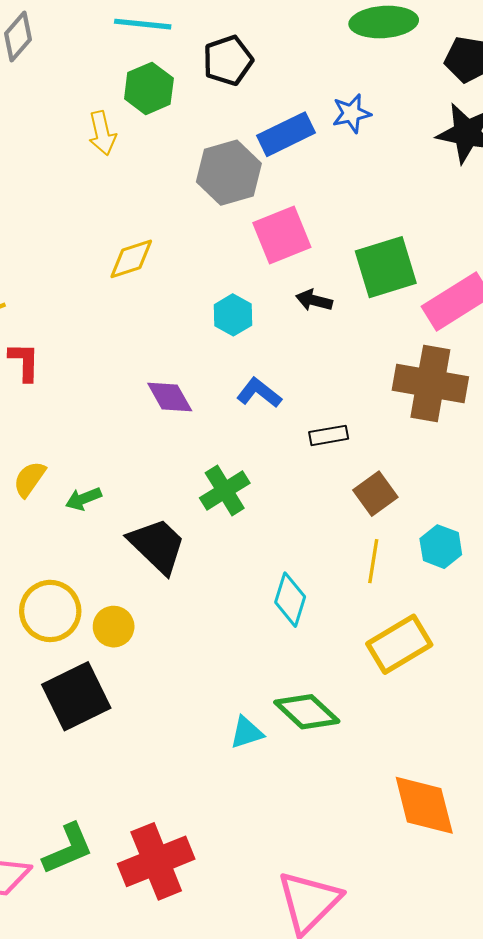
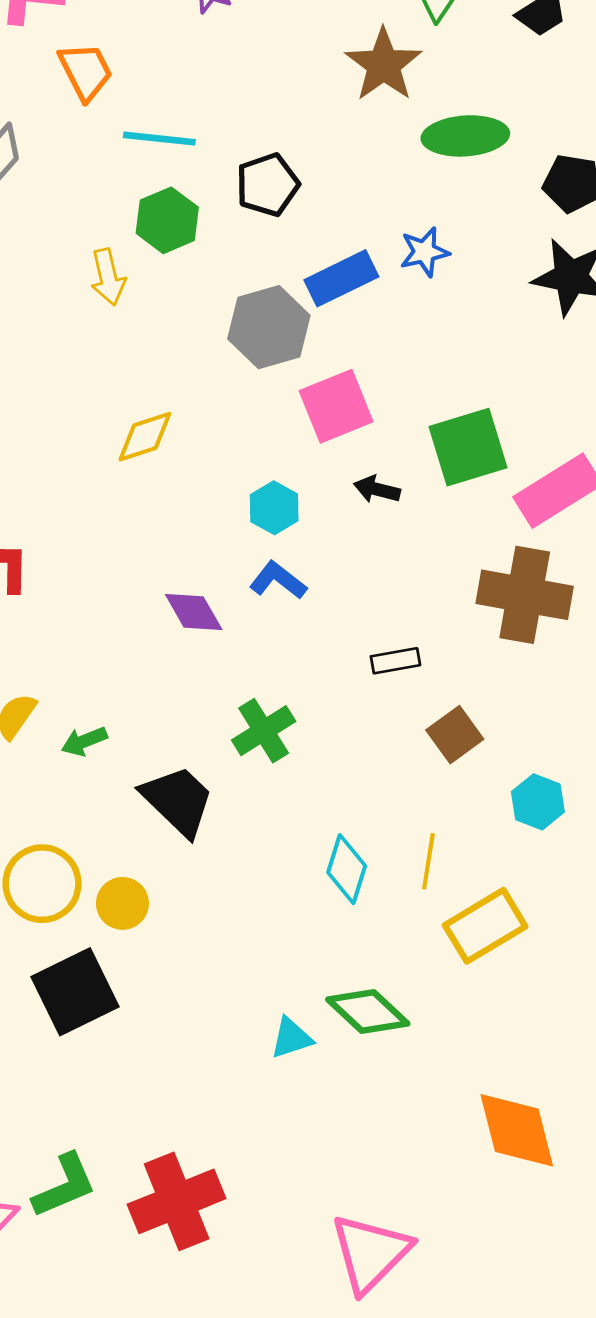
blue L-shape: (259, 393) -> (278, 580), moved
yellow line: (373, 561) -> (428, 861), moved

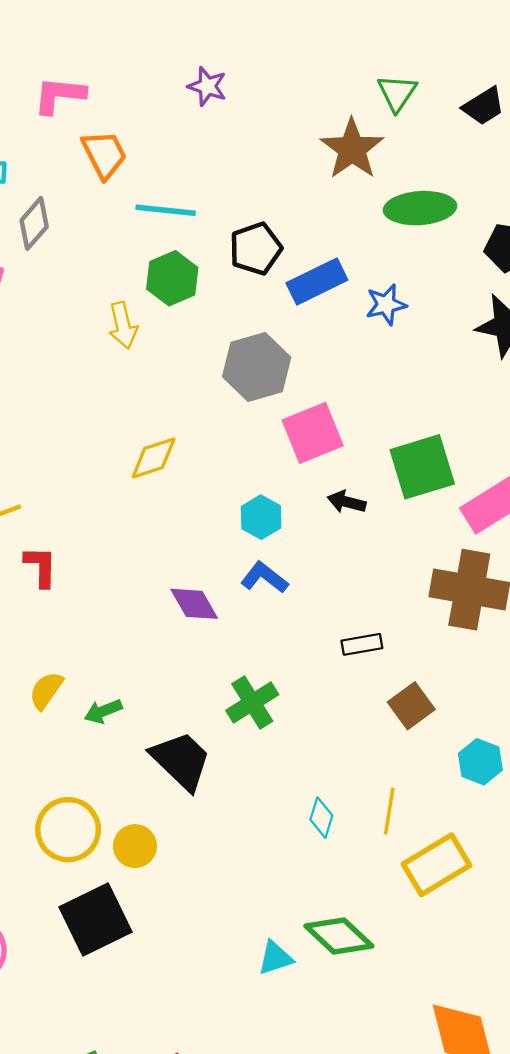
blue rectangle: (341, 278) -> (317, 282), moved
cyan diamond: (347, 869) -> (321, 818), size x0.7

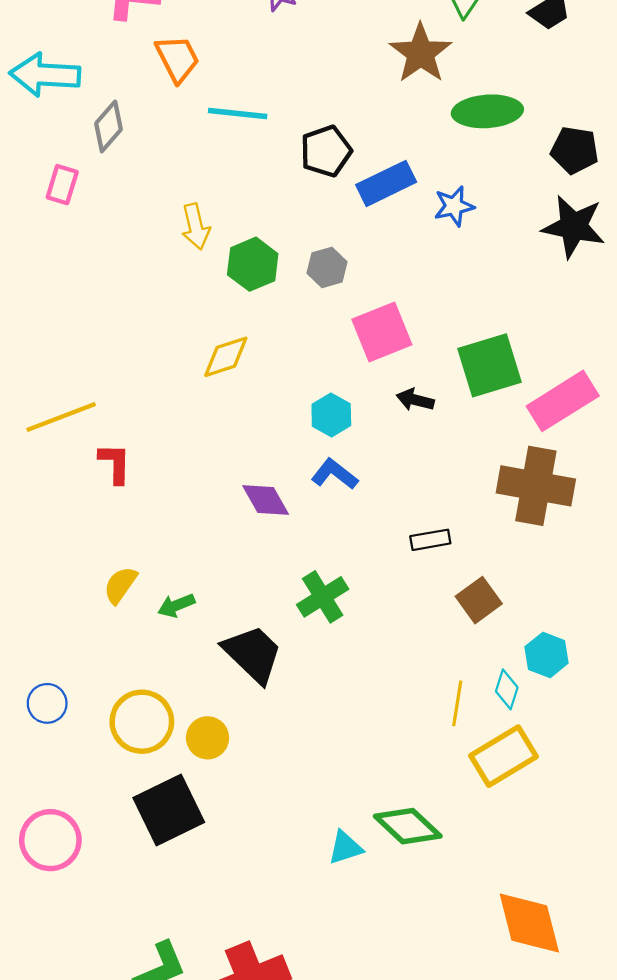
green hexagon: (172, 278) -> (253, 264), moved
gray hexagon: (257, 367) -> (327, 267), size x0.6
cyan diamond: (321, 818) -> (507, 689), moved

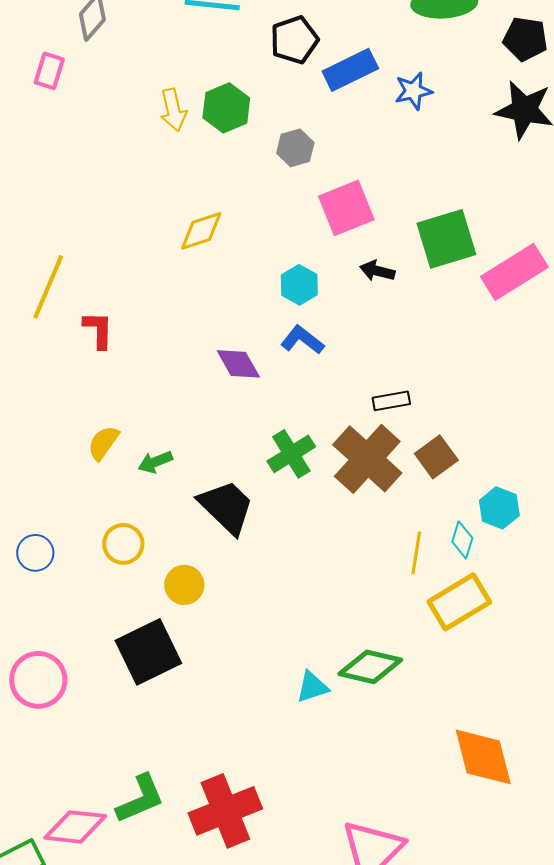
green hexagon: (253, 264) -> (226, 108), moved
yellow line: (61, 417) -> (48, 287), turned -46
brown cross: (536, 486) -> (367, 459), moved, turned 32
yellow circle: (142, 722) -> (123, 544), moved, size x0.7
green diamond: (408, 826) -> (370, 667), turned -30

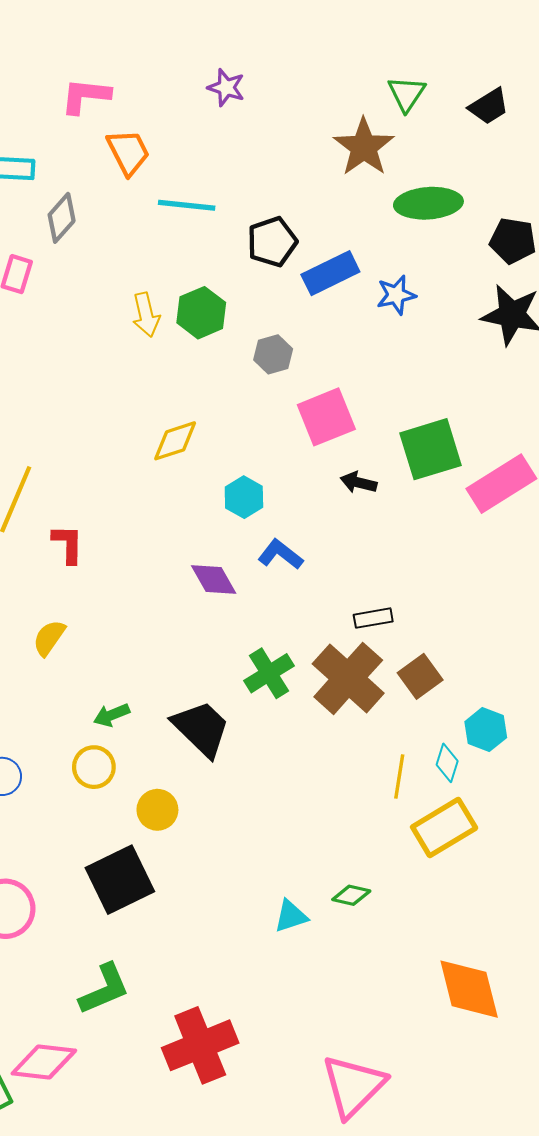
cyan hexagon: (299, 285) -> (244, 497), moved
yellow semicircle: (103, 443) -> (49, 638), moved
green arrow: (155, 462) -> (112, 715), moved
green diamond: (370, 667) -> (351, 895), size x0.6
green L-shape: (140, 799) -> (104, 989), moved

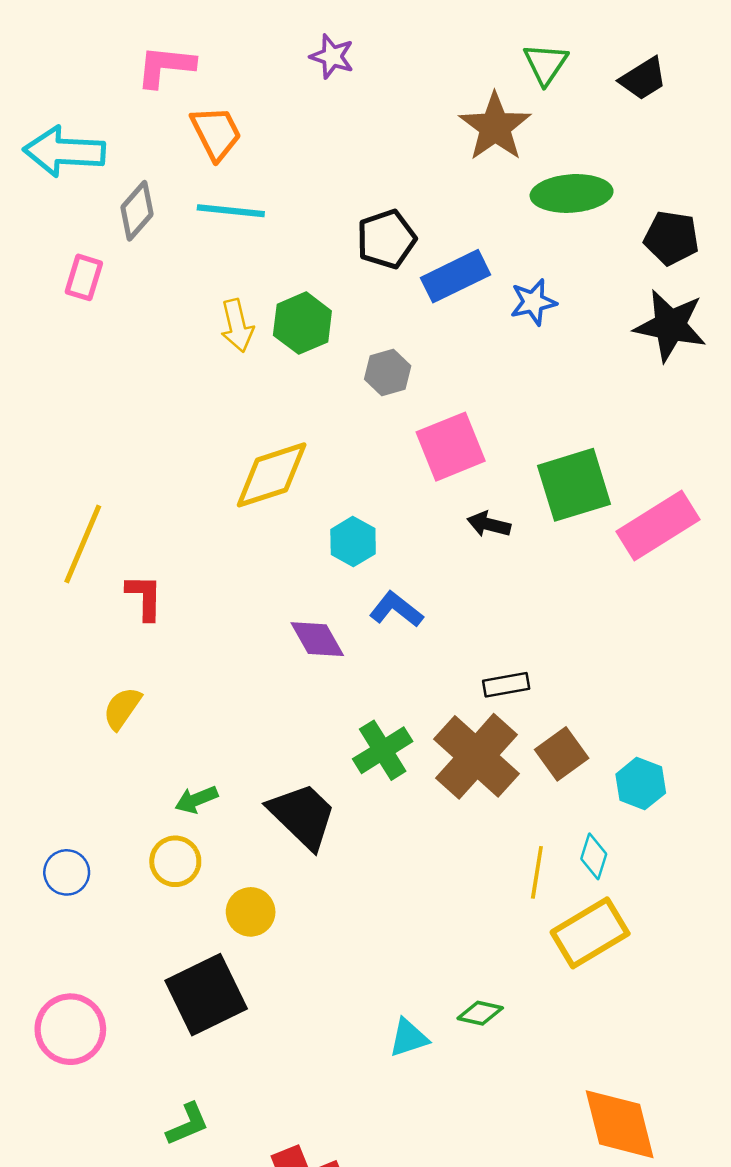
cyan line: (187, 205) -> (231, 211), moved
yellow diamond: (175, 441) -> (272, 475), size x1.4
cyan hexagon: (486, 730) -> (641, 784), moved
green L-shape: (104, 989) -> (188, 1124), size x0.7

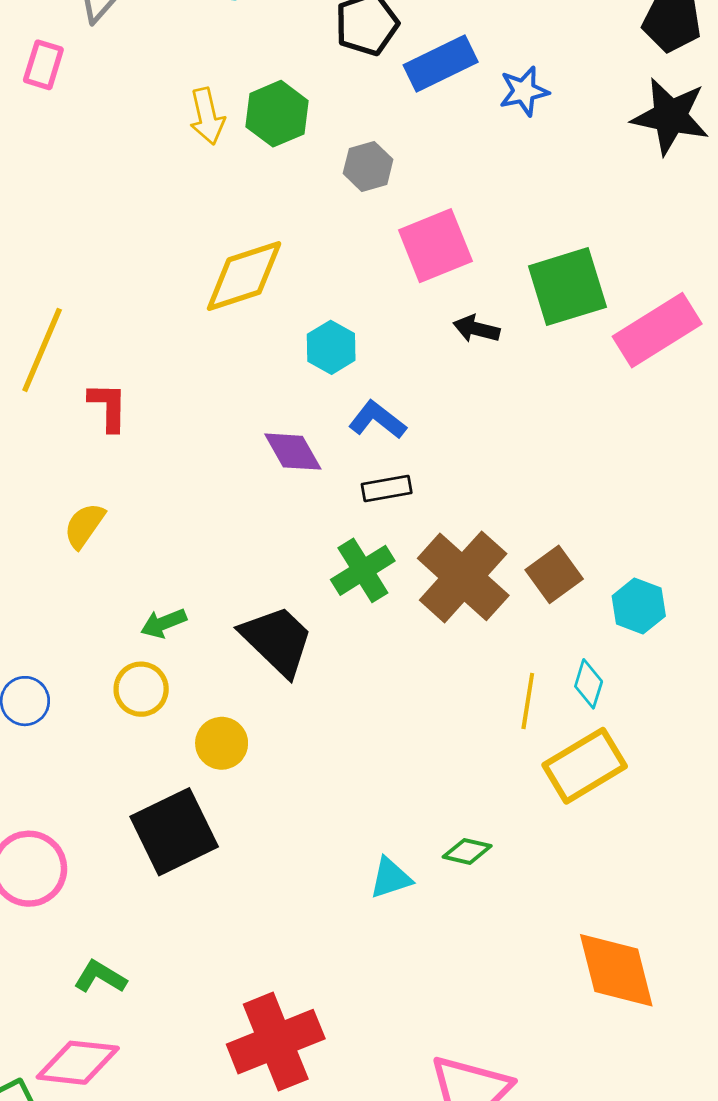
black rectangle: (506, 685) -> (387, 489), moved
green L-shape: (188, 1124) -> (100, 977), moved, turned -126

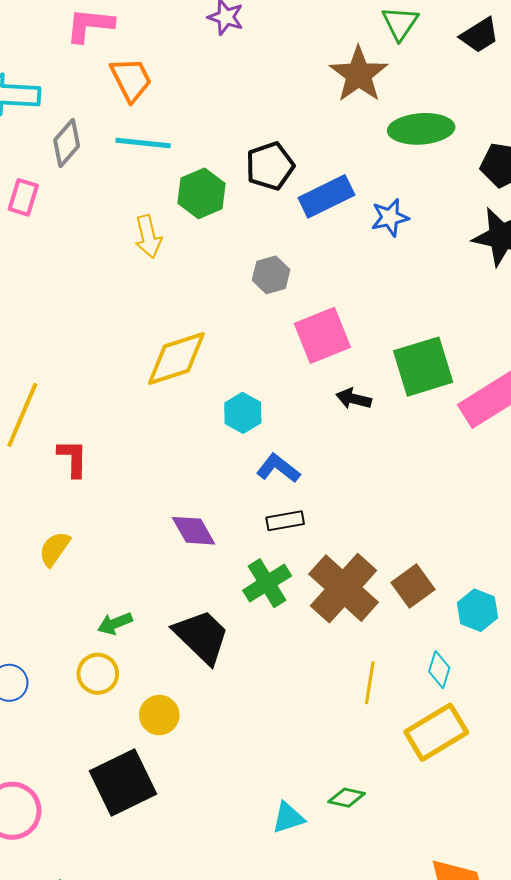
green hexagon: (277, 114) -> (202, 193), moved
purple diamond: (293, 452) -> (193, 531), moved
yellow line: (528, 701) -> (370, 683), moved

